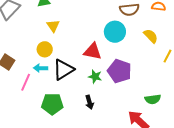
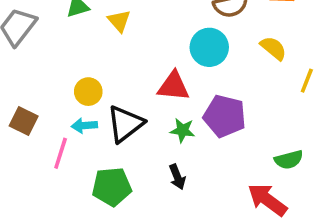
yellow triangle: (53, 26) -> (119, 21), moved

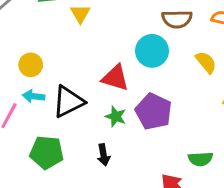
yellow circle: (88, 92) -> (31, 65), moved

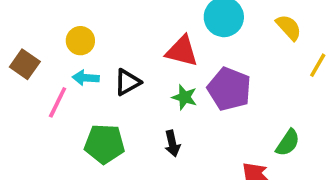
black triangle: (68, 102) -> (127, 82), size x0.7
green semicircle: (200, 159) -> (288, 143), turned -50

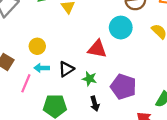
purple pentagon: (229, 89) -> (123, 87), moved
green star: (184, 97) -> (89, 79), moved

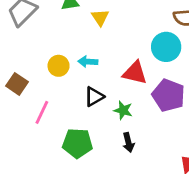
cyan arrow: (42, 68) -> (88, 62), moved
purple pentagon: (123, 87) -> (169, 95), moved

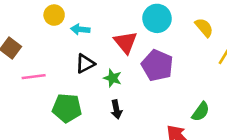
yellow circle: (59, 66) -> (54, 15), moved
red triangle: (135, 73) -> (126, 42), turned 35
pink line: (42, 112) -> (34, 77), turned 55

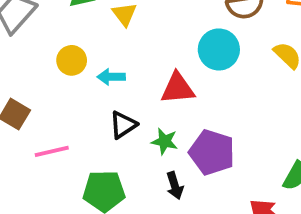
red triangle: (126, 42) -> (178, 88), turned -50
purple pentagon: (157, 65) -> (212, 152), moved

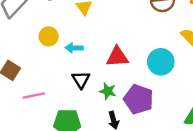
cyan circle: (219, 49) -> (161, 62), moved
black triangle: (123, 125) -> (81, 80), turned -30

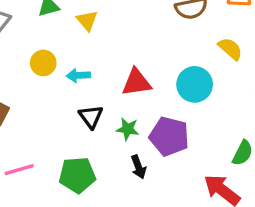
pink line: (34, 95) -> (19, 170), moved

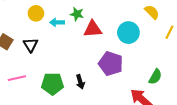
black triangle: (91, 117) -> (31, 45), moved
green star: (128, 129) -> (77, 14), moved
black arrow: (138, 167) -> (80, 82), moved

